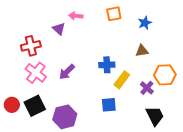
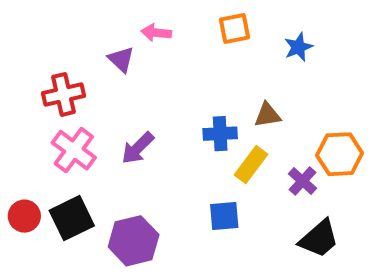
brown triangle: (142, 51) -> (267, 115), moved
black trapezoid: (155, 116) -> (319, 239), turned 75

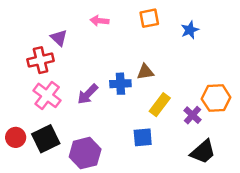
purple triangle: (121, 59) -> (59, 38), moved
brown triangle: (267, 115) -> (145, 72), moved
blue cross: (220, 134) -> (120, 84), moved

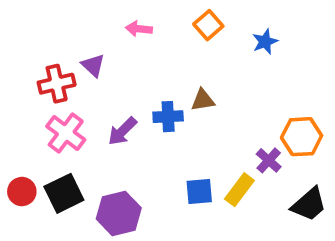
orange square: (149, 18) -> (208, 25), turned -30
purple triangle: (59, 38) -> (93, 65), moved
yellow rectangle: (160, 105) -> (239, 190), moved
black trapezoid: (203, 152) -> (309, 204), moved

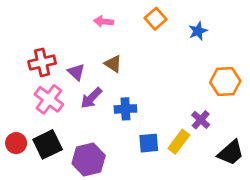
purple triangle: (93, 65) -> (76, 72), moved
brown triangle: (203, 100) -> (113, 64), moved, turned 42
blue cross: (168, 117) -> (125, 109), moved
orange hexagon: (302, 137) -> (225, 82), moved

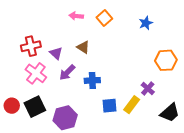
orange square: (156, 19) -> (104, 18), moved

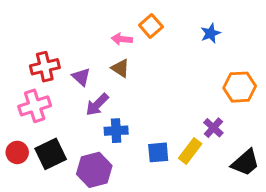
pink arrow: (76, 16) -> (122, 39), moved
pink cross: (36, 73) -> (35, 106), moved, turned 35
blue cross: (92, 80) -> (116, 131), moved

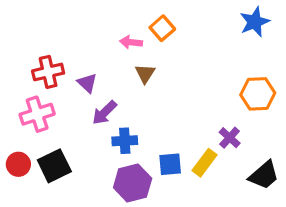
blue star: (211, 33) -> (255, 22), moved, size x1.4
brown triangle: (120, 68) -> (145, 74), moved, turned 30
purple hexagon: (94, 170) -> (133, 183), moved

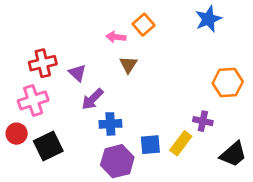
blue star: (255, 22) -> (208, 19), moved
purple cross: (230, 138) -> (203, 121), turned -30
red circle: (18, 164) -> (17, 134), moved

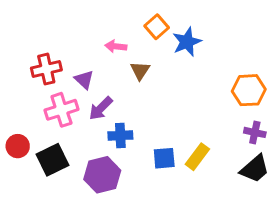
blue star: (208, 19) -> (187, 42), moved
pink arrow: (116, 37) -> (116, 46), moved
pink cross: (33, 100) -> (61, 110), moved
purple cross: (203, 121) -> (255, 132), moved
purple hexagon: (117, 161) -> (102, 175), moved

